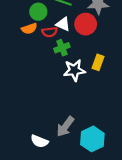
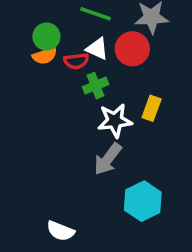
green circle: (38, 12) -> (46, 37), moved
gray arrow: (65, 127) -> (108, 159), moved
cyan hexagon: (92, 139) -> (143, 201), moved

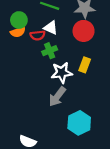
red circle: (132, 49) -> (84, 31), moved

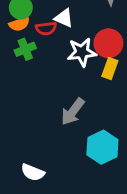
red circle: (84, 31) -> (108, 43), moved
green cross: (50, 51) -> (25, 49), moved
white star: (62, 73) -> (82, 52), moved

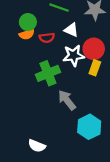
white triangle: (64, 18) -> (71, 30), moved
green cross: (25, 49) -> (48, 73), moved, size x1.5
gray arrow: (73, 112) -> (67, 100), turned 105

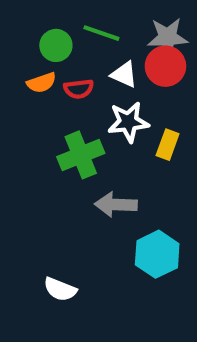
green circle: (28, 22) -> (56, 45), moved
red circle: (94, 49) -> (165, 66), moved
gray arrow: (67, 100) -> (116, 205), turned -50

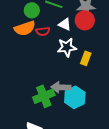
orange semicircle: (41, 83) -> (25, 28), size x1.5
green cross: (81, 155) -> (44, 96), moved
cyan hexagon: (157, 254) -> (75, 97), moved

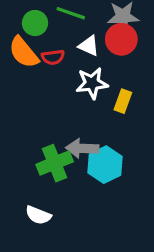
orange semicircle: (25, 28) -> (24, 52), turned 70

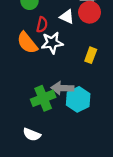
orange semicircle: (24, 52) -> (27, 43), moved
red semicircle: (53, 57) -> (42, 25), turned -70
white star: (92, 83) -> (52, 43), moved

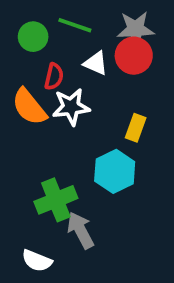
gray arrow: (62, 88) -> (81, 230), moved, turned 60
cyan hexagon: (78, 99) -> (115, 171), moved

